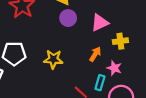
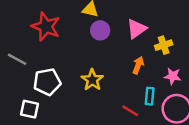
yellow star: (53, 59) -> (92, 80), turned -30
pink star: (114, 68) -> (173, 76), moved

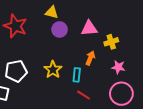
pink triangle: (137, 29) -> (89, 28), turned 30
cyan rectangle: (150, 96) -> (77, 75), moved

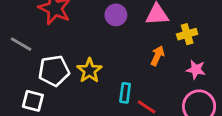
yellow star: (53, 70) -> (89, 70), moved
cyan rectangle: (77, 75) -> (125, 93), moved

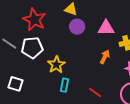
white pentagon: (54, 71) -> (32, 48), moved
cyan rectangle: (125, 93) -> (64, 85), moved

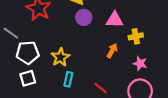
white pentagon: (32, 48) -> (28, 53), moved
white square: (15, 84) -> (28, 78), moved, turned -35

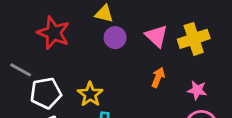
pink triangle: (115, 20) -> (156, 36), turned 48
yellow cross: (136, 36) -> (194, 39), moved, size x1.5

